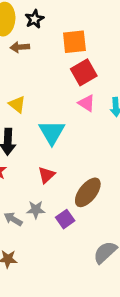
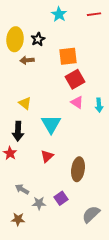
brown ellipse: (88, 192) -> (78, 169), turned -30
gray star: (36, 210) -> (39, 203), moved
purple square: (65, 219) -> (61, 198), moved

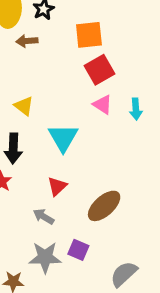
brown ellipse: (78, 169) -> (104, 206), turned 40
gray arrow: (22, 189) -> (44, 216), moved
purple square: (61, 198) -> (78, 250), turned -32
gray star: (39, 203) -> (45, 257), size x1.5

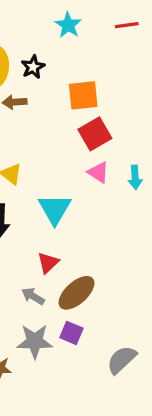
brown ellipse: (104, 206) -> (76, 293), moved

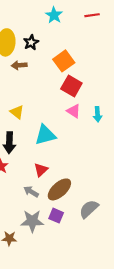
orange square: (83, 95) -> (64, 61), turned -30
red square: (95, 134) -> (71, 86), turned -30
cyan triangle: (55, 209) -> (45, 135), turned 45
gray semicircle: (122, 360) -> (89, 209), moved

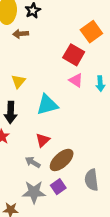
orange square: (64, 61) -> (91, 32), moved
yellow triangle: (17, 112) -> (18, 81), turned 32
gray semicircle: (89, 209) -> (91, 180), turned -54
purple square: (56, 216) -> (58, 187), turned 32

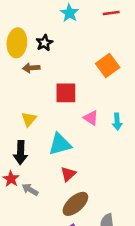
red square: (74, 55) -> (66, 93), moved, turned -30
red triangle: (43, 140) -> (68, 174), moved
gray arrow: (33, 162) -> (30, 190), moved

